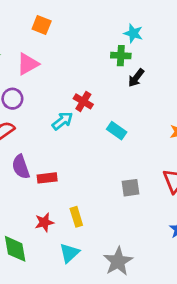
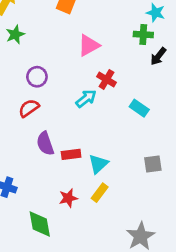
pink triangle: (28, 64) -> (89, 45), moved
yellow rectangle: (76, 217) -> (100, 193), turned 54
cyan triangle: (69, 253) -> (98, 164), moved

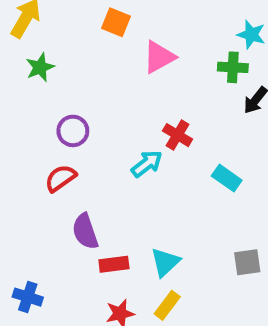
pink triangle: (89, 45) -> (159, 57), moved
red rectangle: (71, 154) -> (114, 264), moved

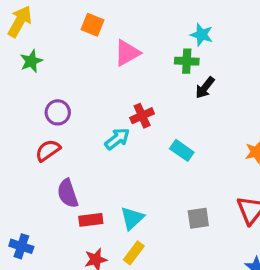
red cross: (177, 135) -> (142, 116), turned 35

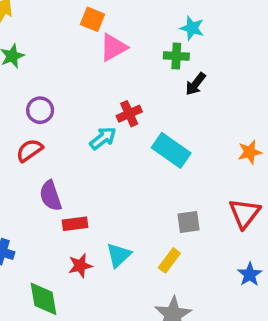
orange square: (92, 25) -> (92, 19), moved
cyan rectangle: (182, 150) -> (171, 150), size x1.5
cyan triangle: (132, 218) -> (119, 255), moved
yellow rectangle: (134, 253) -> (169, 260), moved

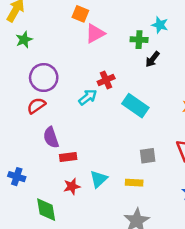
cyan star: (192, 28) -> (160, 25), moved
purple circle: (40, 110) -> (44, 78), size x1.5
yellow rectangle: (169, 260) -> (134, 183), turned 56

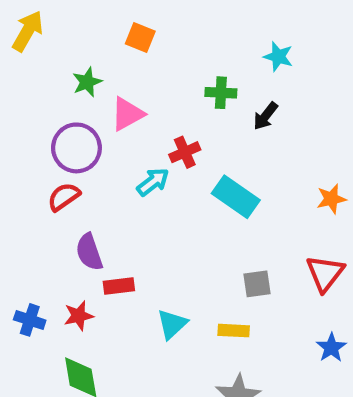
pink triangle: (95, 33) -> (127, 114), moved
green star: (24, 40) -> (87, 82), moved
green cross: (139, 40) -> (221, 93), moved
red star: (72, 186) -> (79, 316), moved

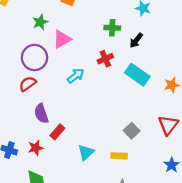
red cross: (185, 152) -> (105, 59), moved
cyan rectangle: (236, 197) -> (137, 75), moved
gray square: (257, 284) -> (132, 131), turned -35
red rectangle: (119, 286) -> (57, 132), turned -42

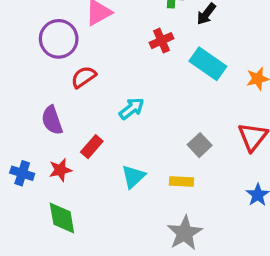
cyan arrow: (76, 76) -> (132, 109), moved
red semicircle: (28, 84) -> (84, 77), moved
purple semicircle: (41, 114) -> (52, 120), moved

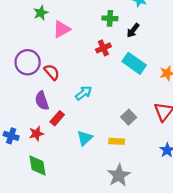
purple circle: (59, 39) -> (28, 62), moved
red semicircle: (84, 77) -> (52, 72), turned 84
purple semicircle: (52, 120) -> (42, 101), moved

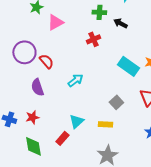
black arrow: (133, 30) -> (120, 23), turned 80
cyan rectangle: (134, 63) -> (128, 66), moved
red rectangle: (57, 118) -> (62, 138), moved

